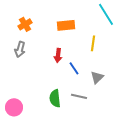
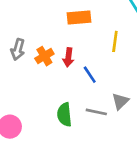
orange cross: (25, 24) -> (44, 56), moved
gray triangle: (97, 77) -> (120, 101), moved

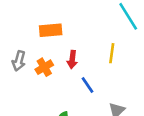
orange rectangle: (79, 17) -> (51, 30), moved
red arrow: (68, 57) -> (72, 60), moved

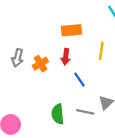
orange rectangle: (51, 30) -> (71, 30), moved

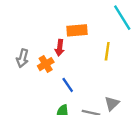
red arrow: (66, 57) -> (60, 48), moved
blue line: (80, 80) -> (68, 85), moved

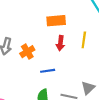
red arrow: (60, 48) -> (60, 43), moved
blue line: (68, 85) -> (48, 71), turned -64

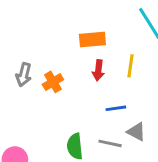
blue line: (48, 71) -> (116, 108), moved
gray triangle: (88, 88) -> (136, 132), turned -48

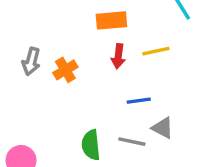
yellow line: (131, 66) -> (156, 51), turned 70

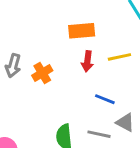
blue line: (139, 101) -> (105, 99), turned 30

